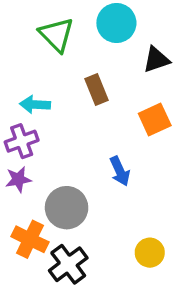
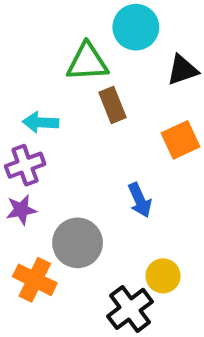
green triangle: (57, 35) -> (87, 62), moved, turned -48
yellow circle: (150, 253) -> (163, 276), moved
black cross: (68, 264) -> (130, 309), moved

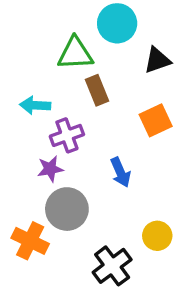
purple cross: (25, 165) -> (67, 135), moved
purple star: (21, 210) -> (50, 169), moved
yellow circle: (163, 276) -> (157, 236), moved

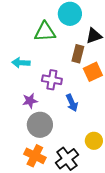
brown rectangle: (97, 90) -> (78, 54), moved, turned 36
purple cross: (67, 135) -> (52, 80), moved, turned 30
orange cross: (30, 241) -> (35, 156), moved

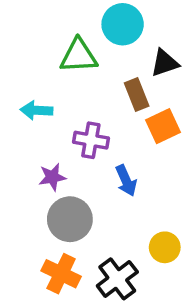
brown rectangle: (78, 54) -> (137, 95), turned -36

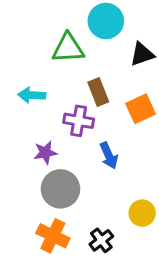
brown rectangle: (137, 95) -> (98, 92), moved
black cross: (117, 279) -> (101, 240), size x0.7

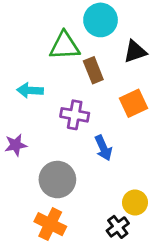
brown rectangle: (98, 92) -> (93, 70), moved
purple star: (45, 153) -> (16, 145), moved
black cross: (101, 240) -> (118, 227), moved

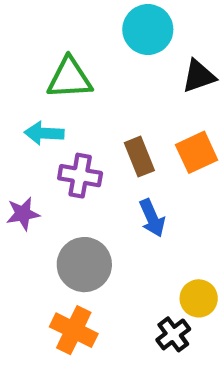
green triangle: (65, 46) -> (69, 78), moved
brown rectangle: (93, 70) -> (139, 157), moved
purple cross: (75, 115) -> (80, 176), moved

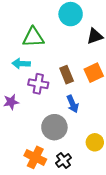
gray circle: (84, 265) -> (54, 127), moved
black cross: (173, 334) -> (64, 160), moved

